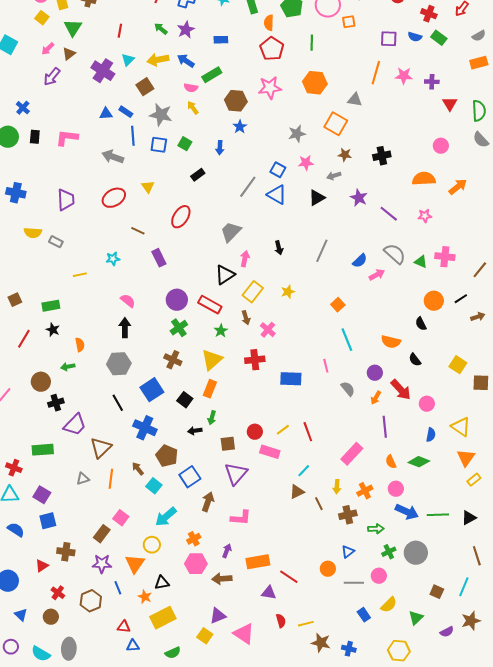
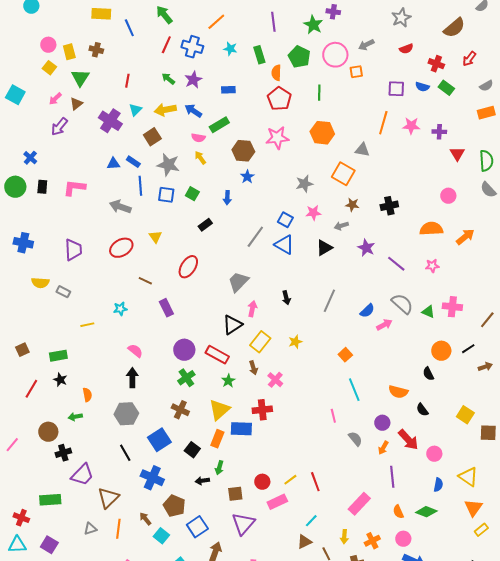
blue rectangle: (291, 379) -> (241, 429), moved
pink rectangle: (270, 452) -> (277, 502), turned -42

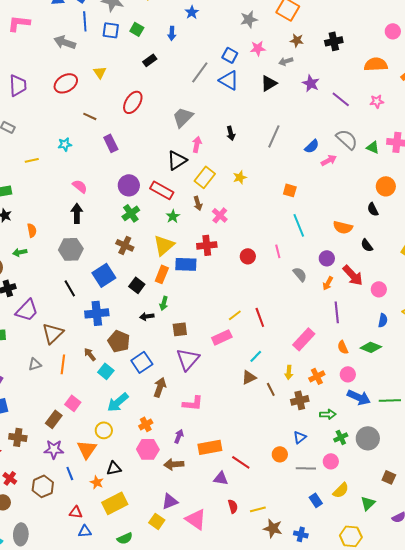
orange square: (345, 355) -> (290, 190), turned -32
blue cross: (152, 478) -> (97, 313), turned -30
red circle: (262, 482) -> (248, 256), moved

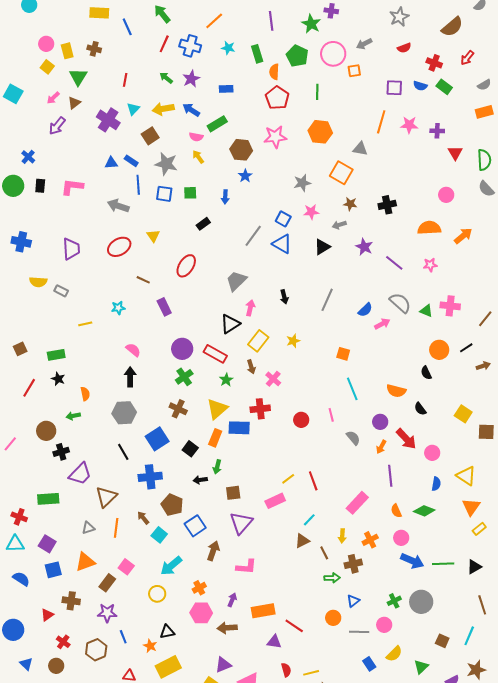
green square: (137, 29) -> (190, 193), turned -32
green arrow: (328, 414) -> (332, 578), moved
orange triangle: (87, 449) -> (85, 562), moved, turned 35

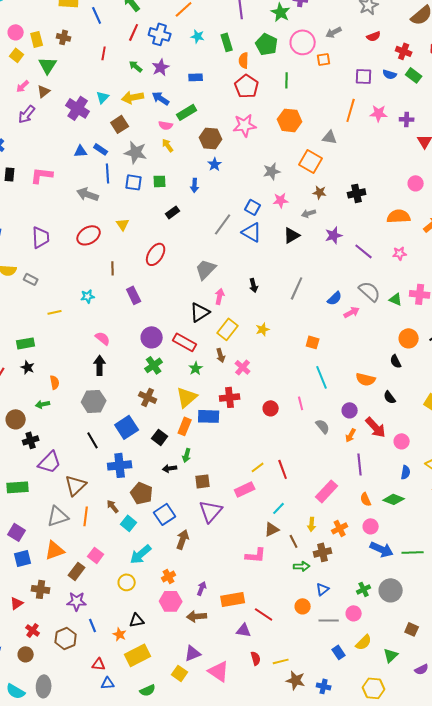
red line: (125, 80) -> (104, 53), moved
purple star: (364, 247) -> (334, 235), turned 30
brown line: (143, 280) -> (113, 268), turned 64
gray triangle: (88, 528) -> (58, 516), size x1.6
pink L-shape: (246, 567) -> (256, 555), moved

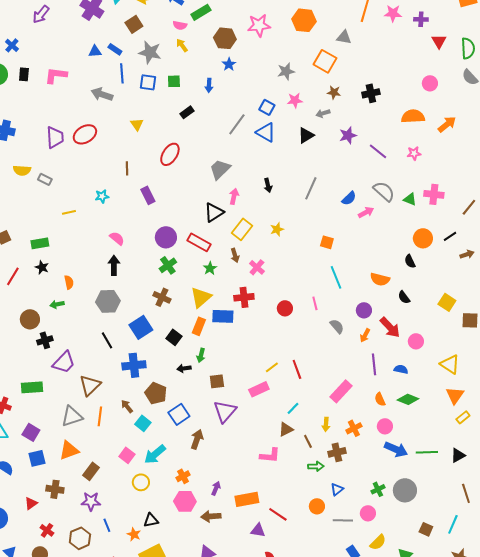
red ellipse: (89, 235) -> (85, 134), moved
blue semicircle: (406, 472) -> (401, 369), moved, turned -88
pink square: (96, 555) -> (127, 455), moved

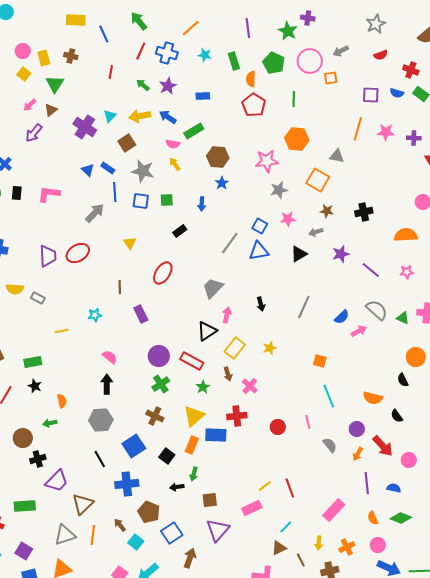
pink star: (259, 25) -> (267, 161), moved
blue triangle: (95, 51) -> (88, 170), turned 48
gray arrow: (102, 94) -> (95, 213), turned 115
blue triangle: (266, 132) -> (259, 251), turned -40

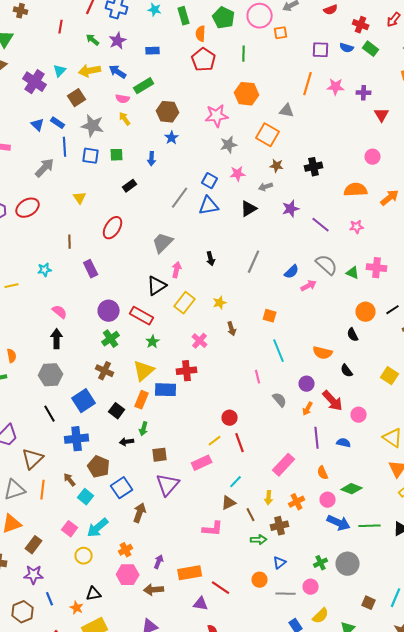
brown arrow: (228, 374) -> (232, 329), moved
red circle: (278, 427) -> (230, 418), moved
green diamond: (401, 518) -> (352, 489), moved

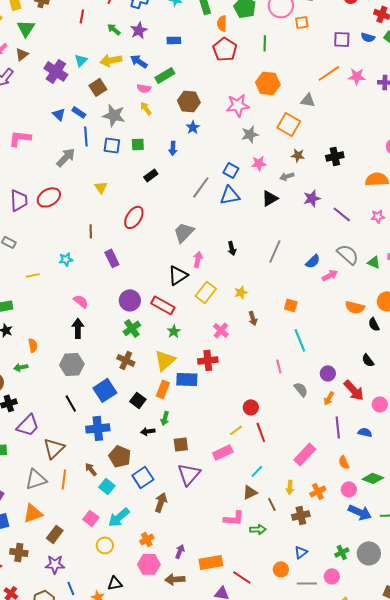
orange line: (308, 84) -> (329, 73), turned 40
orange semicircle: (323, 353) -> (355, 307), moved
green arrow: (259, 540) -> (258, 529), moved

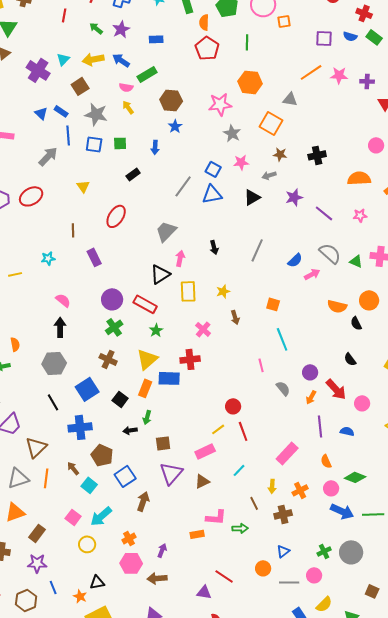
gray star: (250, 134) -> (232, 133), turned -30
yellow rectangle: (206, 292) -> (188, 291), turned -40
brown triangle: (250, 492) -> (202, 481), moved
orange rectangle: (211, 562) -> (197, 534), moved, size x0.6

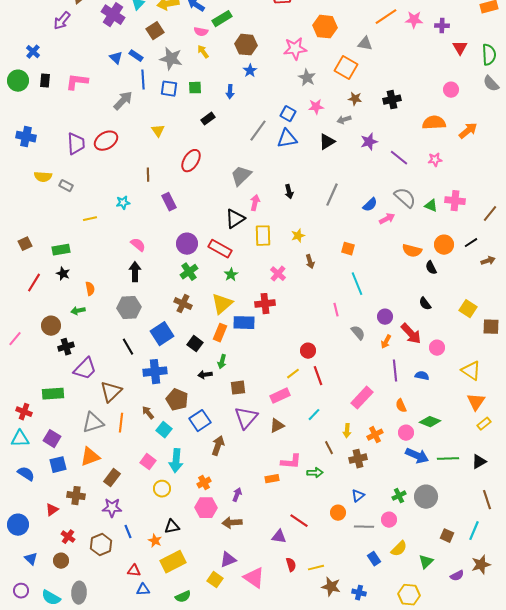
cyan arrow: (101, 516) -> (176, 461), turned -45

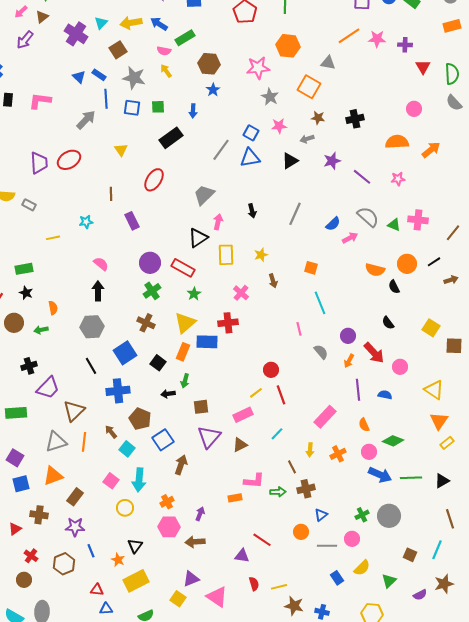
black rectangle: (208, 119) -> (171, 138), size x1.6
brown circle: (51, 326) -> (14, 323), moved
brown cross: (358, 459) -> (306, 489), moved
black triangle: (172, 527) -> (135, 546), turned -42

